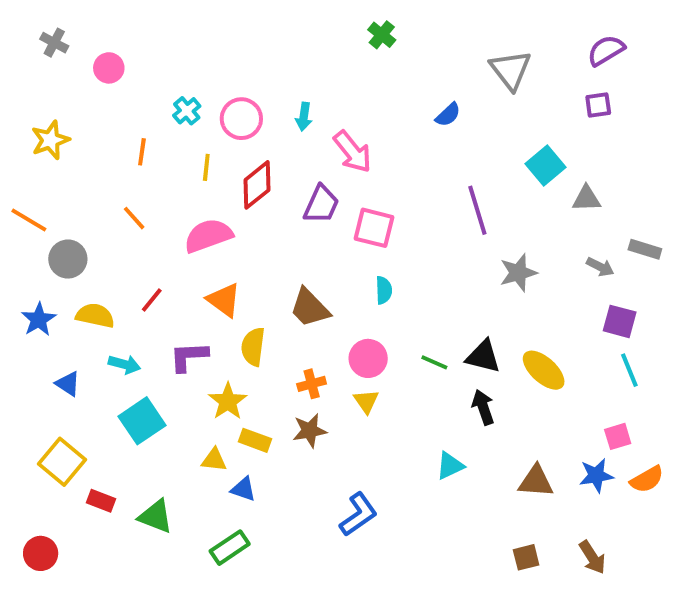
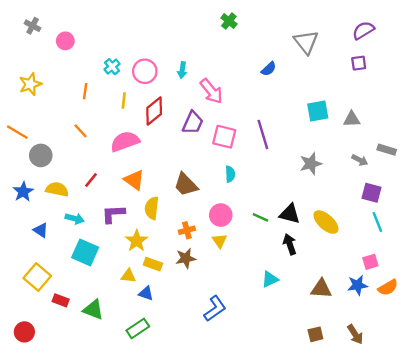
cyan square: (546, 165) -> (318, 111), moved, turned 30
purple line: (477, 210) -> (263, 134), moved
cyan square: (142, 421) -> (85, 252), turned -32

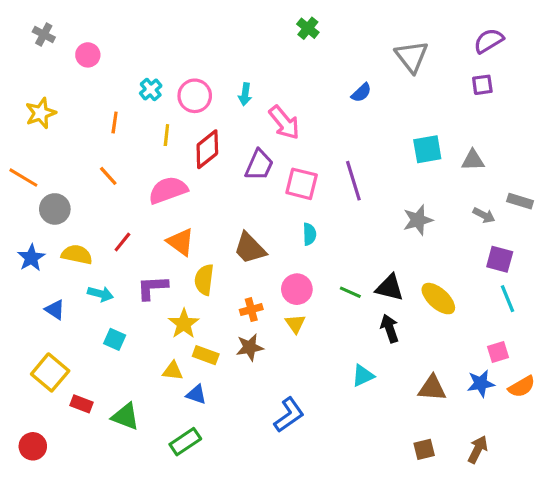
cyan square: (85, 252) -> (115, 339), size x0.6
brown arrow: (355, 334) -> (478, 449), turned -120

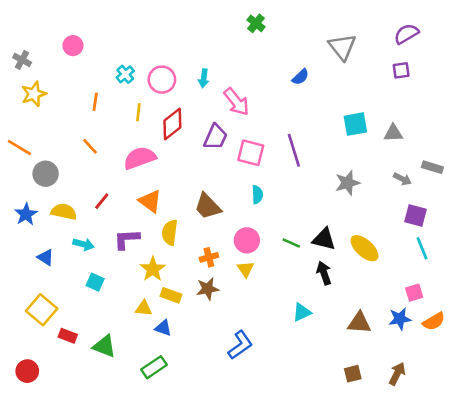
gray cross: (44, 35) -> (22, 60), moved

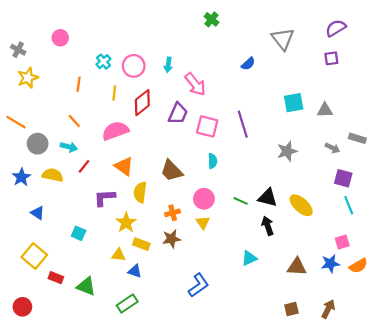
cyan arrow: (83, 244) -> (69, 147), moved

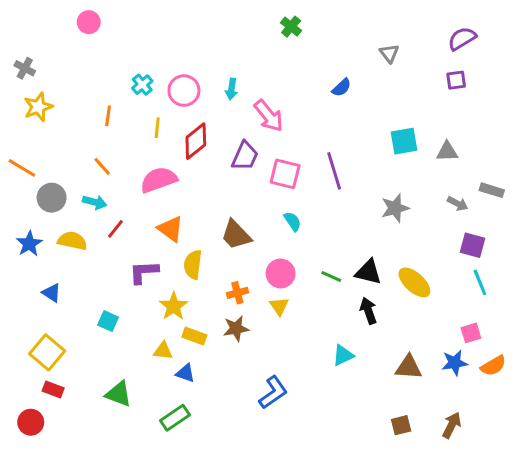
pink circle: (60, 38) -> (89, 22), moved
gray triangle: (283, 39) -> (389, 53), size x0.6
cyan semicircle: (213, 161) -> (292, 221), turned -32
red rectangle: (56, 278) -> (53, 390), moved

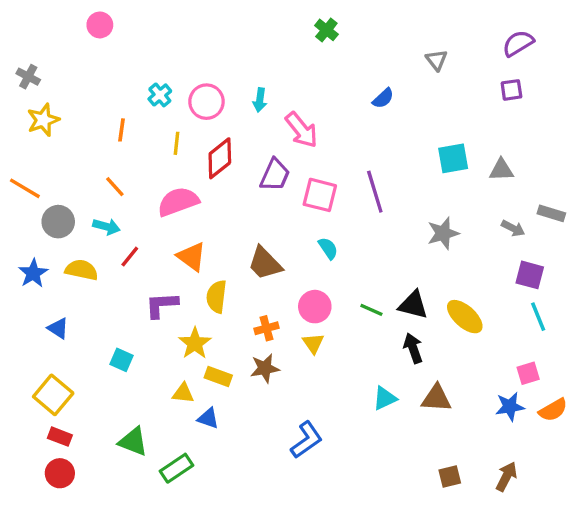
brown triangle: (408, 367) -> (436, 398), moved
green rectangle: (175, 418) -> (177, 468), moved
red circle: (31, 422) -> (60, 473), moved

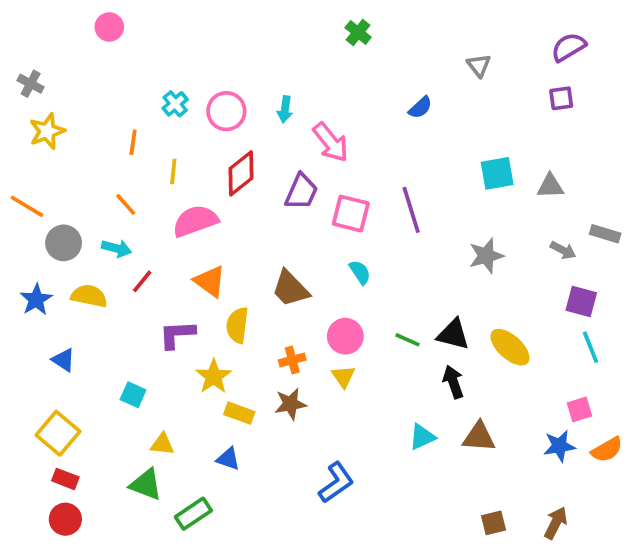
yellow line: (177, 143) -> (173, 172), moved
yellow triangle: (183, 393) -> (162, 444), moved

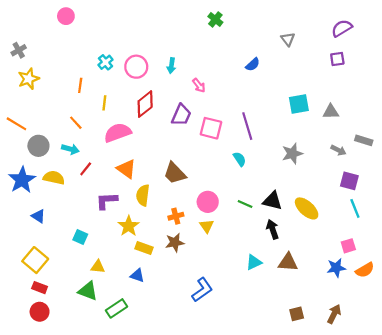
gray cross: (31, 84) -> (19, 50), turned 32
pink arrow: (331, 142) -> (199, 85), size x0.6
cyan semicircle: (360, 272) -> (240, 159), moved
blue star: (36, 300) -> (22, 180), size x1.4

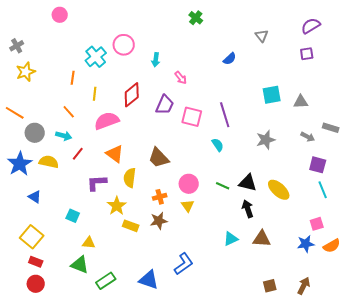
cyan cross: (105, 62) -> (96, 57), size x1.5
pink circle: (136, 67) -> (124, 45), moved
blue triangle: (137, 275) -> (149, 280), moved, size x1.5

